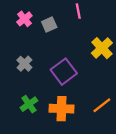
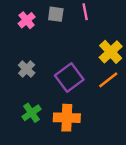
gray square: (49, 24) -> (56, 14), moved, turned 32
orange line: (102, 105) -> (108, 80), moved

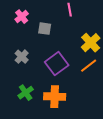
gray square: (56, 14) -> (45, 29), moved

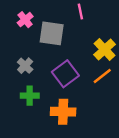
gray square: (45, 29) -> (52, 33), size x1.6
green cross: (26, 93) -> (30, 96), moved, turned 35

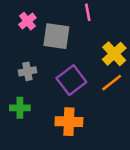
gray cross: (25, 66) -> (27, 71), turned 35
green cross: (30, 96) -> (20, 108), moved

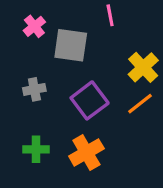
green cross: (20, 108) -> (36, 149), moved
orange cross: (69, 122) -> (86, 152), turned -32

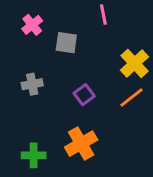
gray square: (71, 45) -> (66, 43), size x0.7
purple square: (90, 100) -> (84, 95), size x0.6
green cross: (36, 149) -> (34, 155), moved

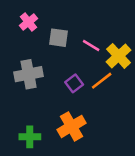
pink line: (103, 14) -> (91, 45), moved, turned -48
gray cross: (32, 84) -> (29, 74), size x1.5
orange line: (132, 98) -> (102, 81), moved

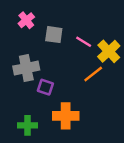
purple square: (74, 83) -> (45, 87), moved, turned -35
orange cross: (72, 126) -> (66, 116), turned 30

